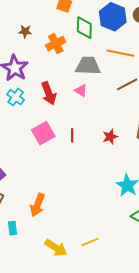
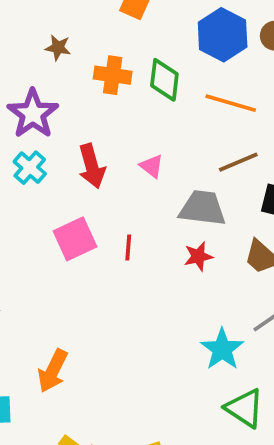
green diamond: (84, 28) -> (164, 80), moved
orange cross: (56, 44) -> (113, 75), turned 30
gray trapezoid: (88, 66) -> (202, 208), moved

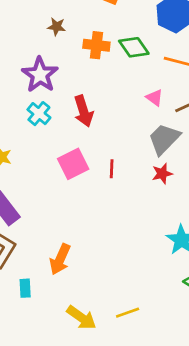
green diamond: (164, 80) -> (134, 47), turned -40
pink triangle: (152, 166) -> (155, 98), moved
gray trapezoid: (202, 208) -> (164, 139), turned -51

